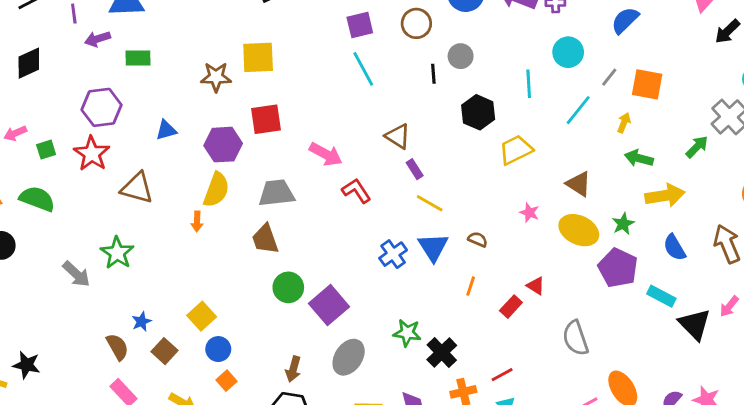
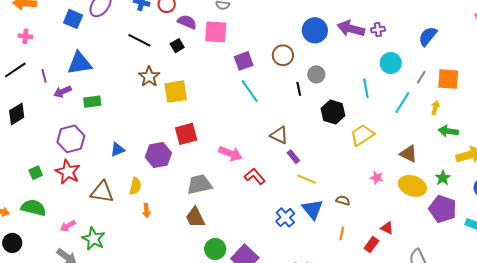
brown star: (216, 77) -> (149, 77), moved, turned -30
pink arrow: (15, 133) -> (68, 226), moved
yellow semicircle: (216, 190) -> (135, 186), moved, size x0.7

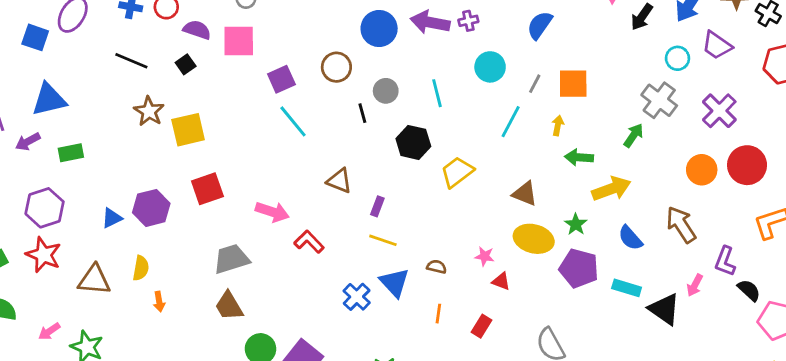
cyan line: (366, 88) -> (437, 93), moved
purple hexagon: (158, 155) -> (151, 208), moved
purple rectangle: (293, 157) -> (377, 206), moved, turned 64
pink star: (377, 178) -> (485, 256), moved
red triangle: (387, 228) -> (501, 281), moved

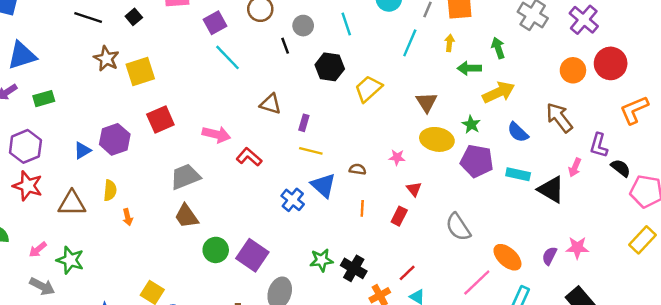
green arrow: (634, 135) -> (498, 48), moved, turned -48
brown triangle: (525, 194) -> (426, 102), turned 40
red triangle: (501, 281) -> (414, 189), moved, turned 35

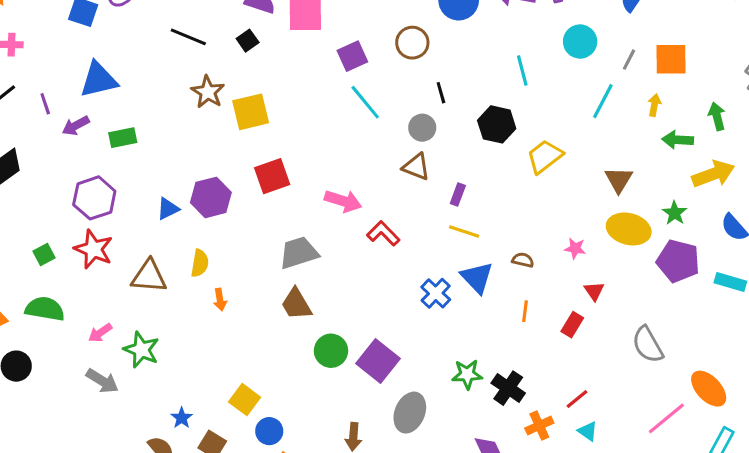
gray circle: (303, 26) -> (422, 128), moved

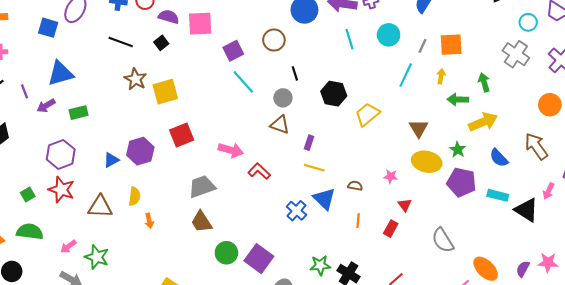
cyan line: (522, 70) -> (350, 39), moved

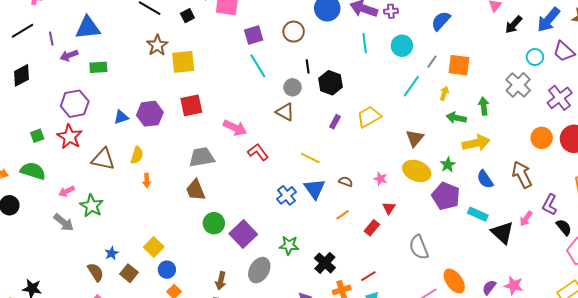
black hexagon: (334, 94) -> (330, 83), moved
purple rectangle: (309, 143) -> (335, 122), moved
orange line: (358, 221) -> (343, 215), turned 40
green star: (320, 265) -> (289, 245), moved

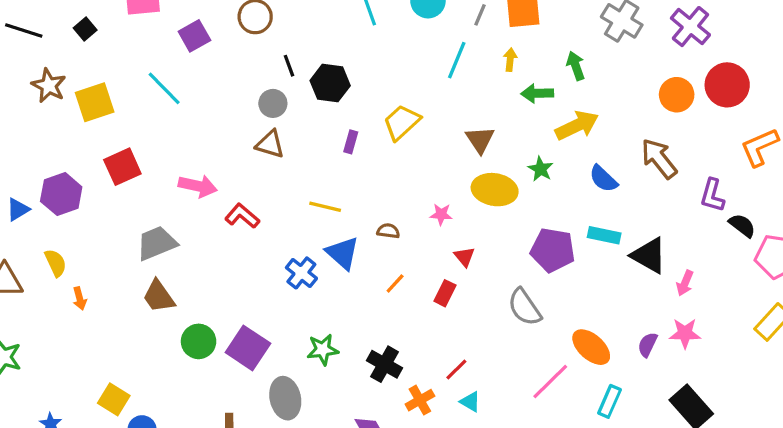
cyan line: (258, 66) -> (164, 88), moved
yellow semicircle: (137, 155) -> (56, 263), turned -30
purple pentagon: (446, 196) -> (553, 250), moved
pink arrow: (526, 219) -> (685, 283), moved
gray ellipse: (259, 270) -> (285, 398), turned -30

